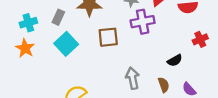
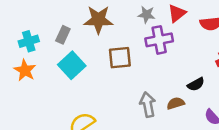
brown semicircle: (164, 85) -> (176, 103), moved, turned -88

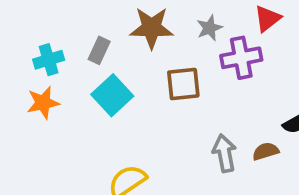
gray star: (146, 15) -> (209, 28), moved, turned -30
orange star: (25, 70) -> (43, 103), turned 30

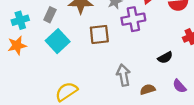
brown semicircle: (266, 151) -> (148, 89), moved

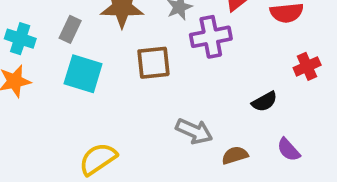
cyan cross: (20, 20) -> (20, 39), turned 35
cyan square: (58, 41) -> (83, 74), turned -30
gray arrow: (123, 75) -> (194, 131), turned 125

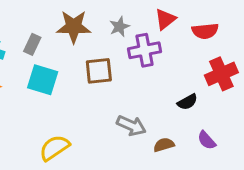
red cross: (307, 66) -> (221, 74), size x1.5

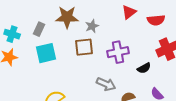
gray star: (119, 27) -> (92, 26), moved
purple cross: (145, 50) -> (118, 52), moved
cyan square: (43, 80) -> (46, 53), turned -30

